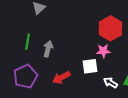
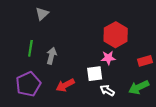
white arrow: (111, 83) -> (107, 90), moved

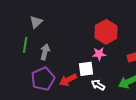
gray triangle: (42, 14) -> (36, 22), moved
purple pentagon: (28, 84) -> (43, 79), moved
red arrow: (65, 85) -> (68, 80), moved

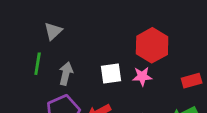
white square: (86, 69) -> (111, 74), moved

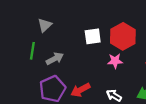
gray arrow: (66, 74) -> (55, 59), turned 48
white square: (111, 74) -> (93, 36), moved

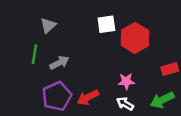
white square: (93, 36) -> (106, 24), moved
pink star: (115, 61) -> (126, 81), moved

